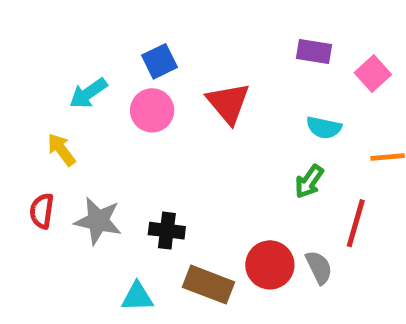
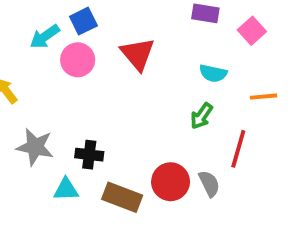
cyan arrow: (88, 93) -> (45, 37), moved
cyan triangle: (137, 297) -> (66, 189), moved

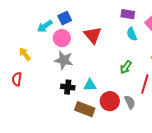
cyan semicircle: (213, 73) -> (132, 34), moved, turned 56
gray star: (35, 147) -> (64, 60), moved
cyan triangle: (66, 189) -> (90, 85), moved

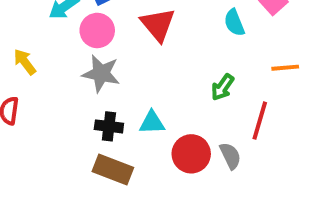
brown rectangle: (85, 109) -> (113, 169), moved

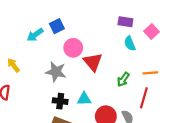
red triangle: (158, 25) -> (93, 62), moved
pink circle: (97, 30) -> (73, 48), moved
orange line: (285, 68) -> (150, 73), moved

